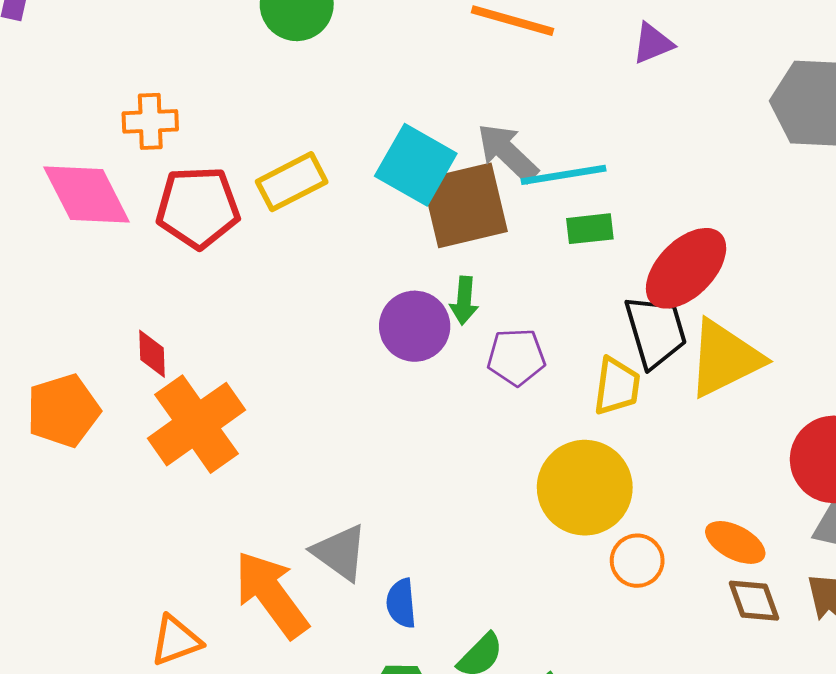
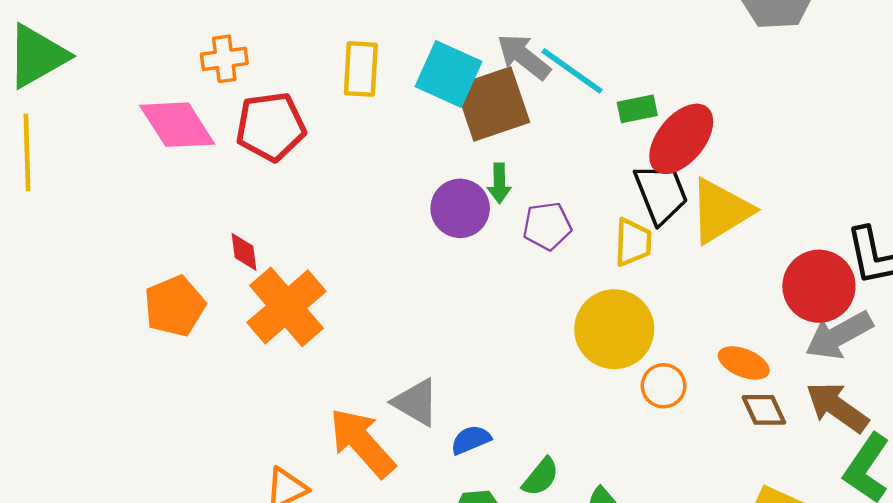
cyan line: (564, 175) -> (572, 71), turned 50
yellow rectangle: (292, 182) -> (361, 69), moved, turned -54
green rectangle: (590, 229) -> (637, 109), moved
blue semicircle: (401, 603) -> (471, 440), turned 78

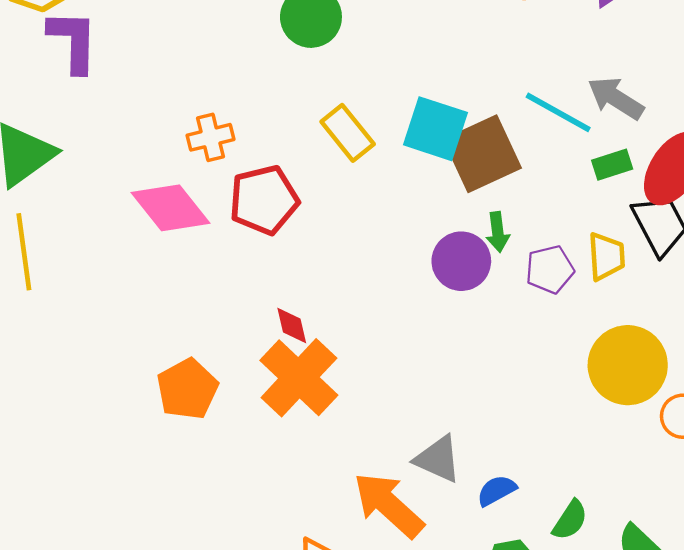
gray arrow: (524, 57) -> (616, 98), moved
yellow rectangle: (361, 69) -> (348, 133), turned -36
green rectangle: (637, 109) -> (612, 165), moved
yellow trapezoid: (633, 242) -> (606, 256), moved
red diamond: (244, 252) -> (292, 326), moved

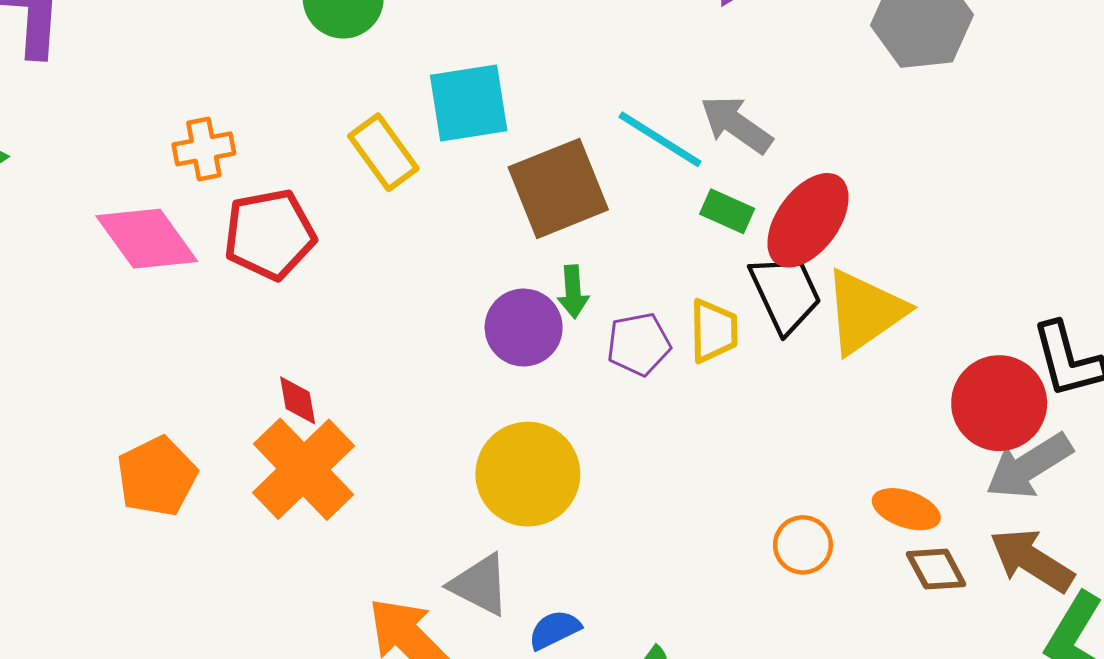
cyan square: (435, 129) -> (469, 103), moved, turned -30
green rectangle: (612, 165) -> (727, 211), turned 39
yellow circle: (628, 365) -> (528, 474), moved

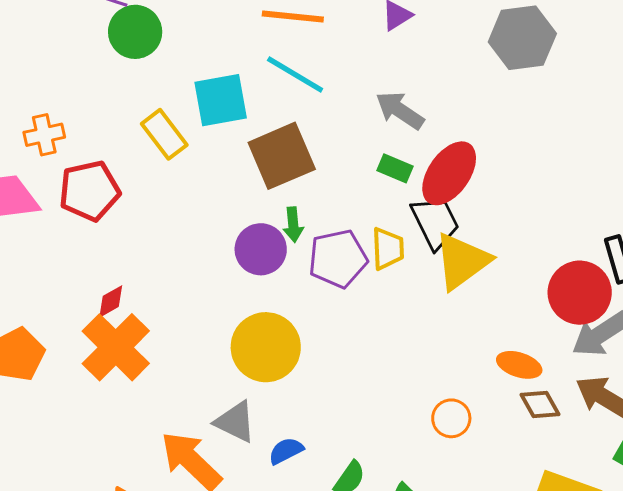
cyan line: (660, 139) -> (295, 75), moved
yellow triangle: (865, 312) -> (462, 261), moved
purple pentagon: (639, 344) -> (338, 259), size x1.4
red diamond: (298, 400) -> (111, 301), turned 72
orange circle: (803, 545) -> (451, 418), moved

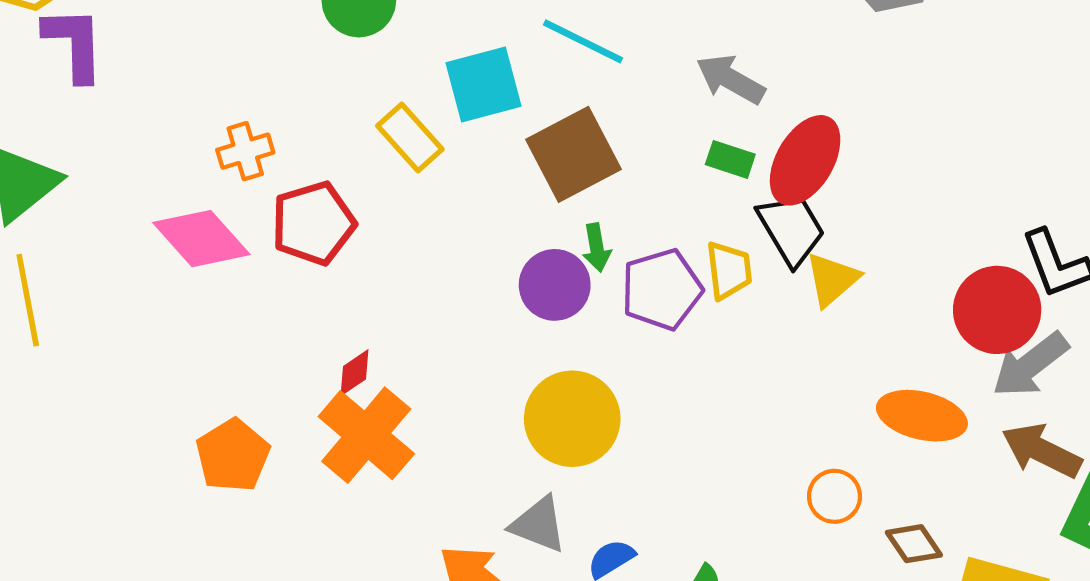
yellow triangle: (462, 261) -> (832, 279), size x0.7
orange ellipse: (519, 365) -> (922, 416), size x1.4
brown diamond: (540, 404) -> (914, 544), moved

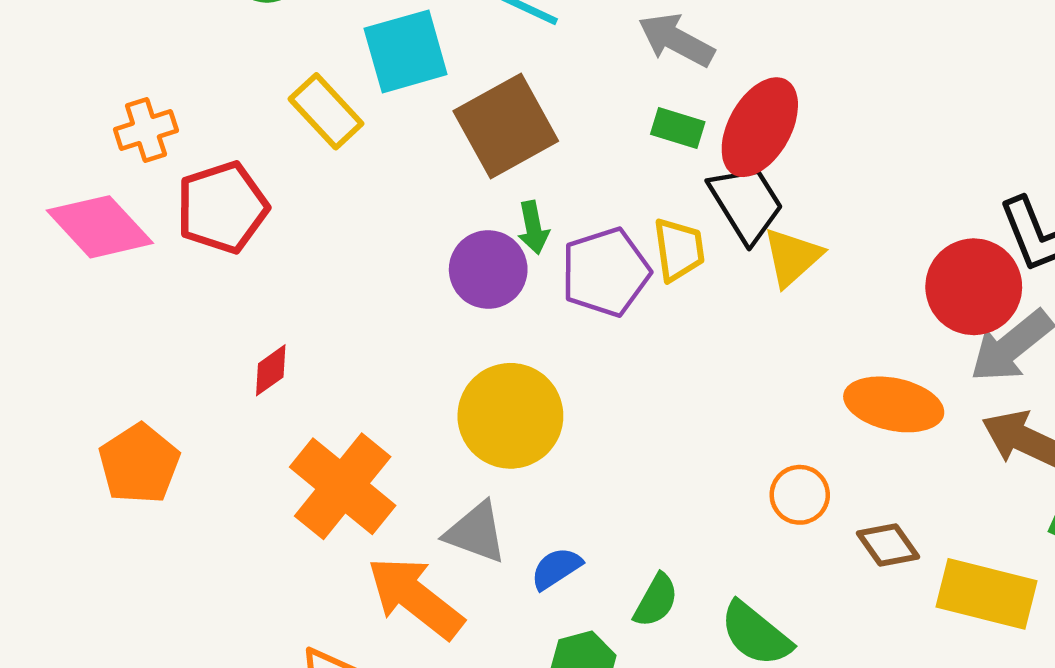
orange cross: (366, 435) -> (343, 486), moved

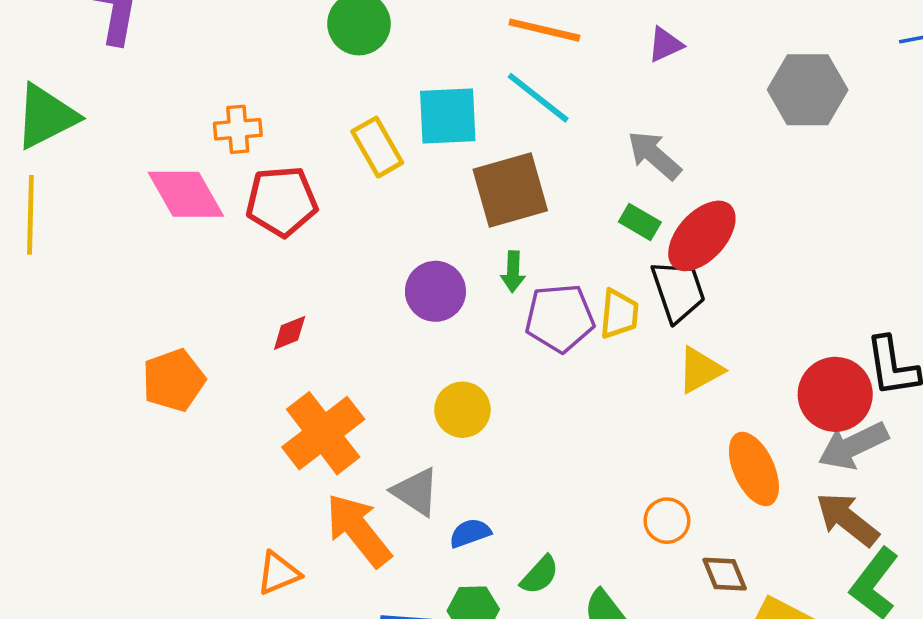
yellow triangle: (792, 257) -> (700, 370), moved
purple circle: (488, 270) -> (435, 291), moved
orange ellipse: (894, 404) -> (754, 469), turned 40
yellow circle: (510, 416) -> (462, 410), size x0.7

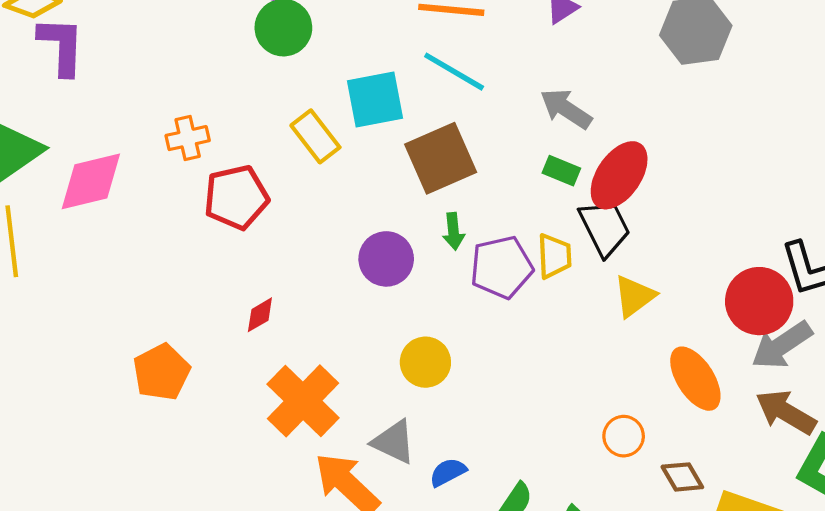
pink diamond: (186, 194) -> (91, 181), moved, turned -66

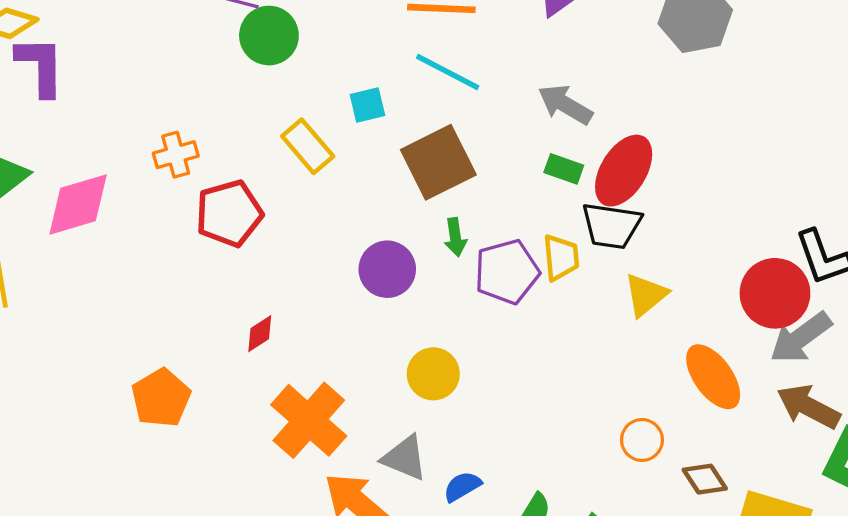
cyan square: (375, 99) -> (367, 105), size x0.6
black trapezoid: (605, 228) -> (611, 226), turned 128

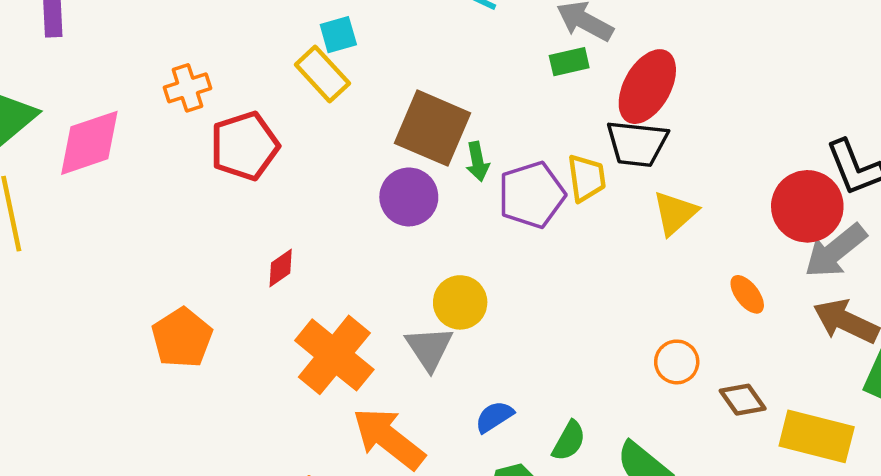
cyan square: (367, 105) -> (338, 35), moved
brown square: (438, 162) -> (433, 128), moved, turned -38
green rectangle: (564, 169) -> (569, 62), moved, turned -30
orange ellipse: (713, 377) -> (747, 294), size x0.6
gray triangle: (405, 458) -> (429, 348), moved, turned 36

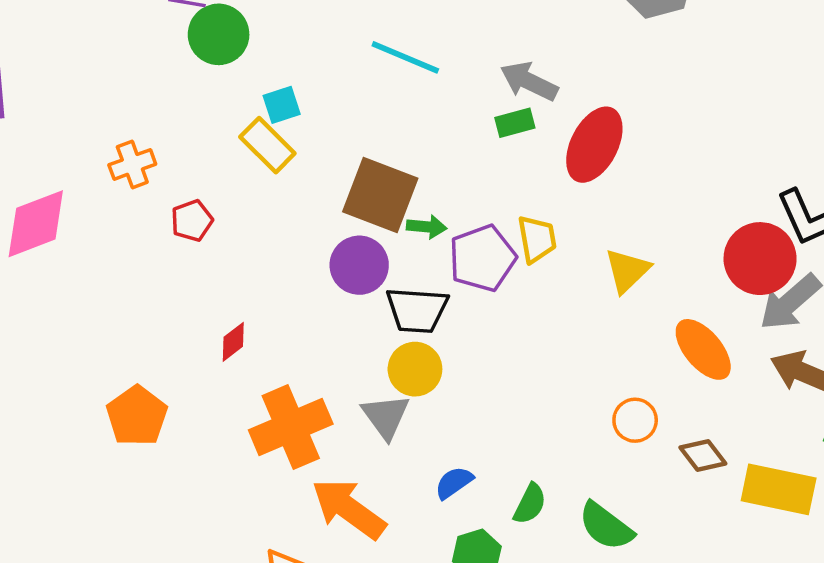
black trapezoid: (637, 144) -> (417, 310), moved
red pentagon: (245, 146) -> (192, 221), size x0.6
green arrow: (477, 161) -> (427, 227), turned -72
orange ellipse: (747, 294) -> (703, 349), size x1.6
orange cross: (334, 355) -> (291, 427), turned 30

